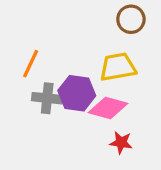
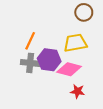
orange line: (31, 64) -> (30, 41), moved

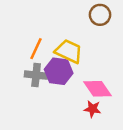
yellow trapezoid: (75, 43) -> (69, 51), moved, turned 35
pink diamond: (69, 69) -> (97, 89), moved, turned 40

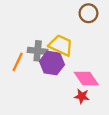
orange line: (36, 49) -> (18, 62), moved
gray cross: (36, 75) -> (38, 51), moved

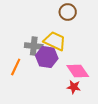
brown circle: (88, 13) -> (68, 12), moved
orange line: (18, 62) -> (16, 67), moved

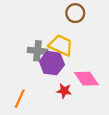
orange line: (16, 67) -> (20, 99), moved
red star: (74, 87) -> (64, 91), moved

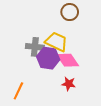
pink diamond: (86, 79) -> (68, 60), moved
red star: (64, 91) -> (69, 84), moved

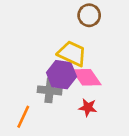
gray cross: (35, 47) -> (50, 90), moved

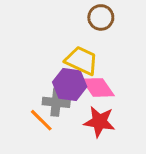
red star: (88, 108) -> (99, 122), size x1.5
orange line: (23, 117) -> (41, 120), moved, turned -70

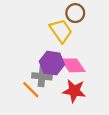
yellow trapezoid: (81, 61) -> (61, 31), moved, turned 30

